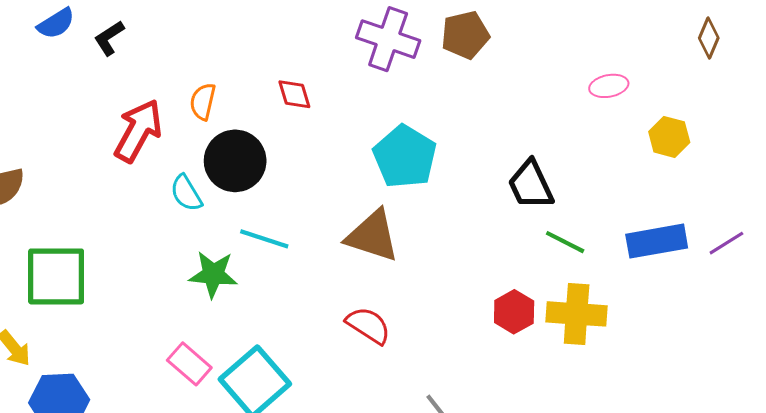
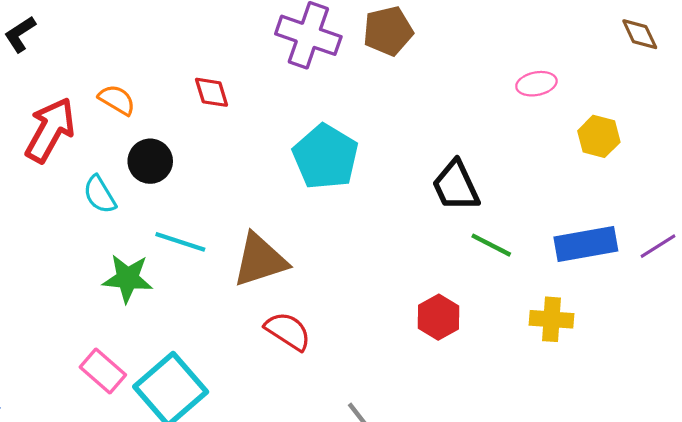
brown diamond: (709, 38) -> (640, 34), turned -48
orange semicircle: (203, 102) -> (117, 100), turned 108
black circle: (235, 161) -> (150, 161), size x0.7
brown triangle: (372, 236) -> (260, 260), moved, turned -36
yellow cross: (577, 314) -> (551, 319), moved, size x0.7

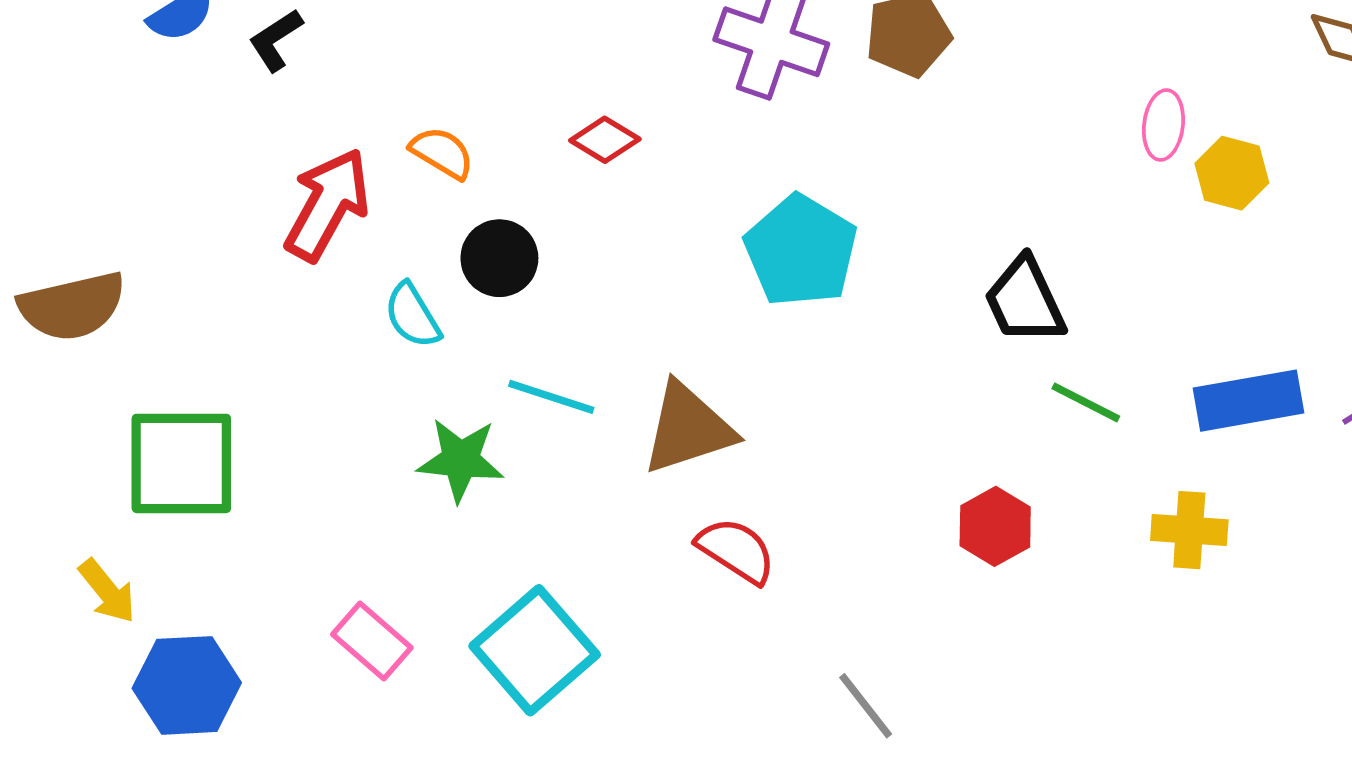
pink ellipse: (536, 84) -> (1163, 125), turned -72
red diamond: (212, 92) -> (605, 140), turned -42
yellow hexagon: (599, 136) -> (1232, 173), moved
pink rectangle: (103, 371) -> (372, 641), moved

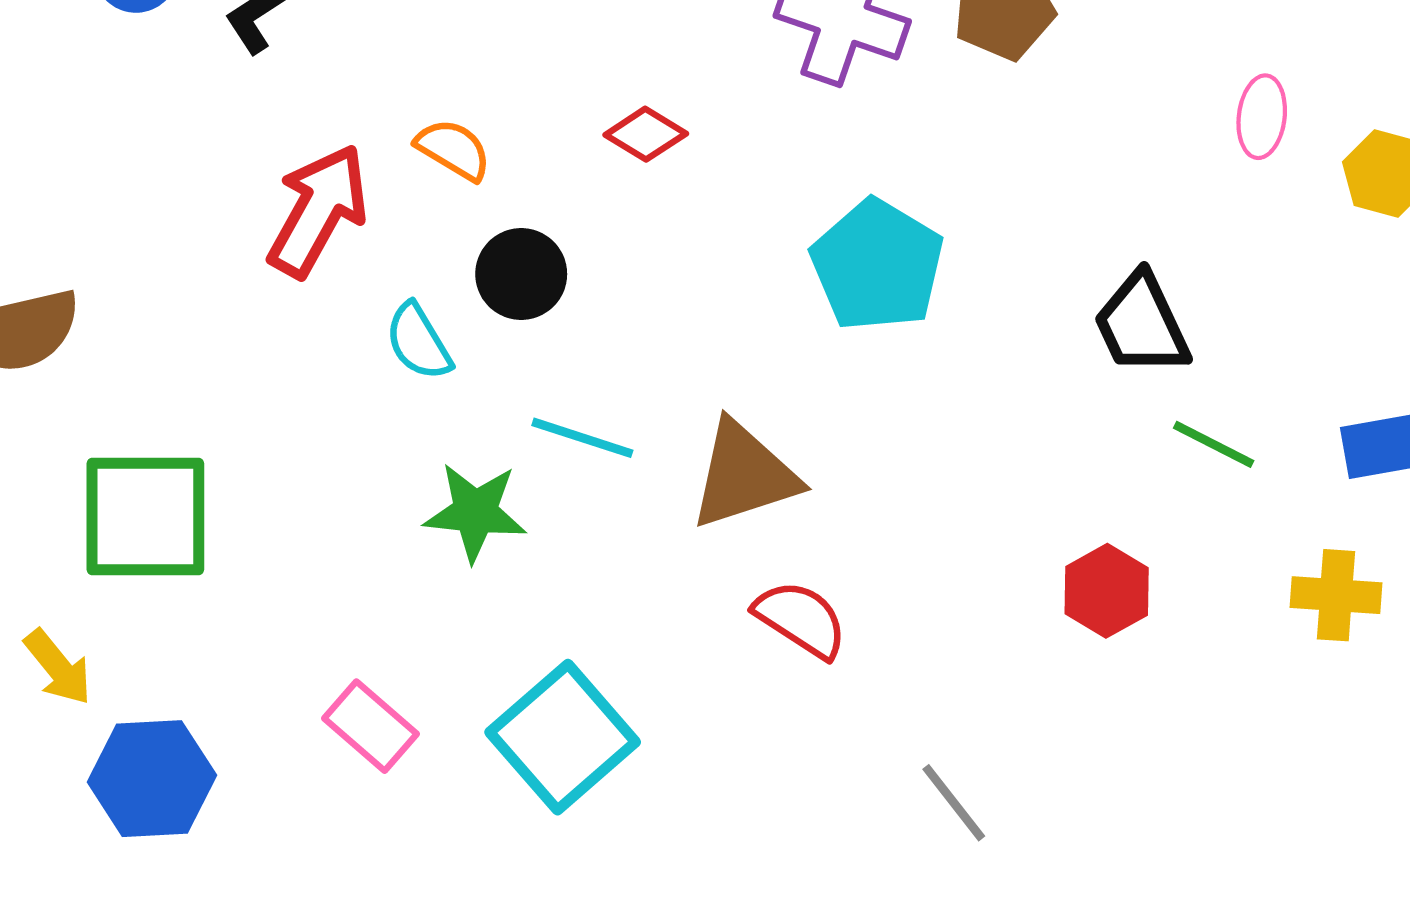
pink ellipse: (1163, 125) -> (1262, 117), moved

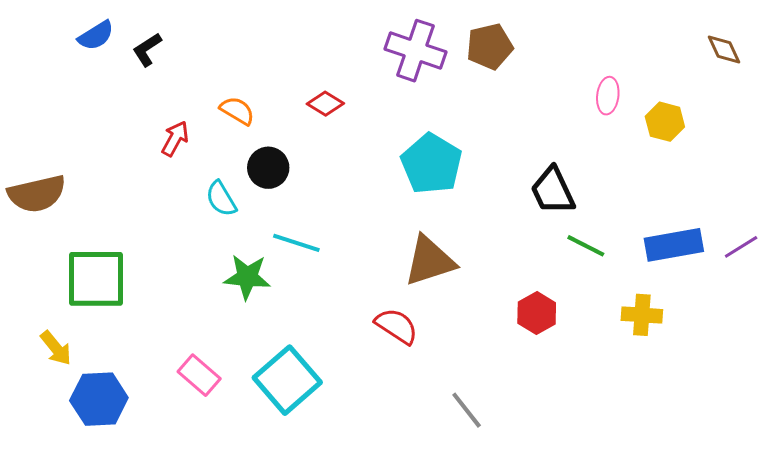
red arrow: (318, 211) -> (175, 139), size x0.6
brown triangle: (744, 475) -> (430, 261), moved

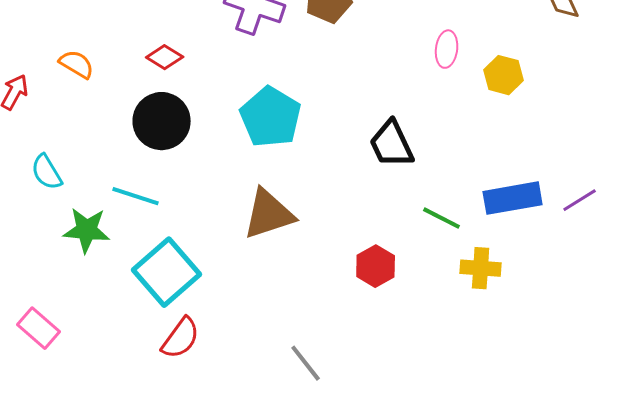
black circle: (268, 168) -> (162, 121), moved, size x1.4
cyan semicircle: (221, 199) -> (47, 172), moved
green line: (586, 246) -> (442, 218), moved
red semicircle: (396, 326) -> (181, 338), moved, turned 93
cyan square: (287, 380) -> (167, 272), moved

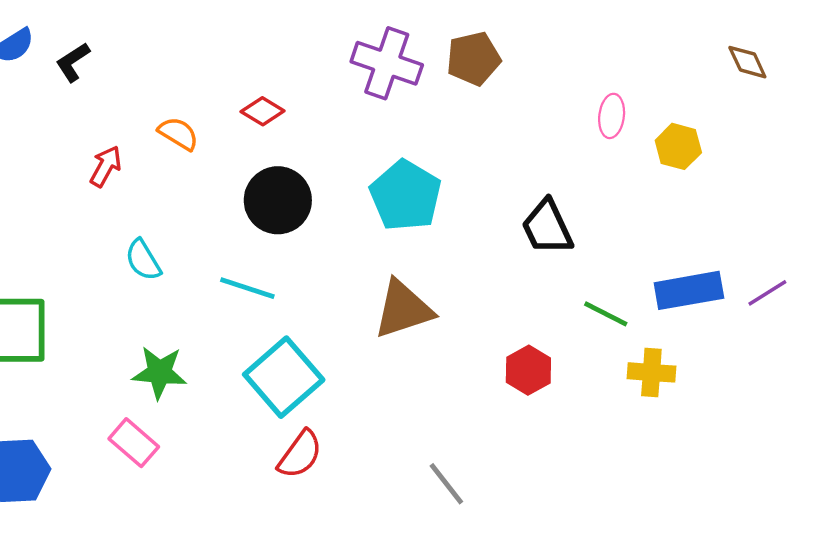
red diamond: (165, 57) -> (263, 111), moved
green star: (87, 230) -> (160, 372), moved

